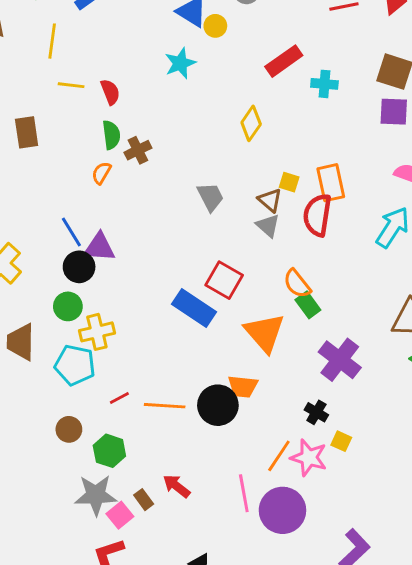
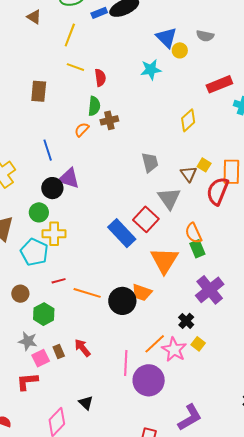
gray triangle: (268, 226) -> (169, 198), moved, size x1.4
blue line: (71, 232) -> (48, 150), moved
gray star: (96, 495) -> (28, 341), size x0.7

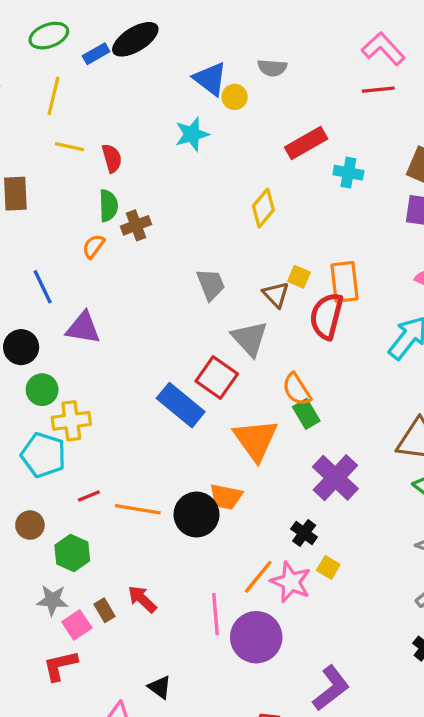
black circle: (52, 188) -> (21, 347), moved

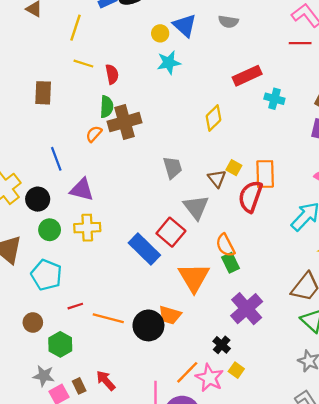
yellow circle: (235, 97) -> (160, 33), moved
brown cross: (136, 225) -> (125, 122), size x1.6
yellow cross: (71, 421) -> (87, 228), moved

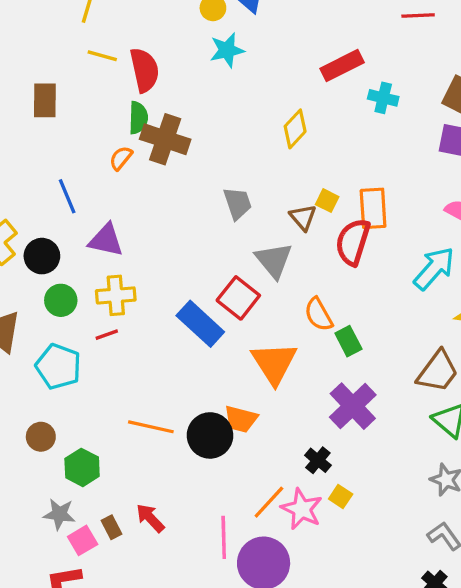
red semicircle: (112, 74) -> (144, 70), size x1.5
brown cross: (125, 122) -> (165, 139), turned 36
green rectangle: (231, 263) -> (348, 341), moved
red line: (75, 306) -> (107, 335), moved

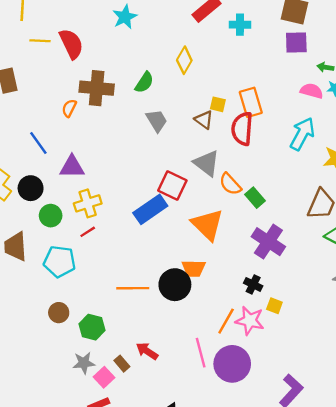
green semicircle: (138, 118) -> (144, 82), moved, turned 45
gray triangle: (274, 260) -> (207, 163), moved
blue rectangle: (200, 324) -> (150, 209), turned -64

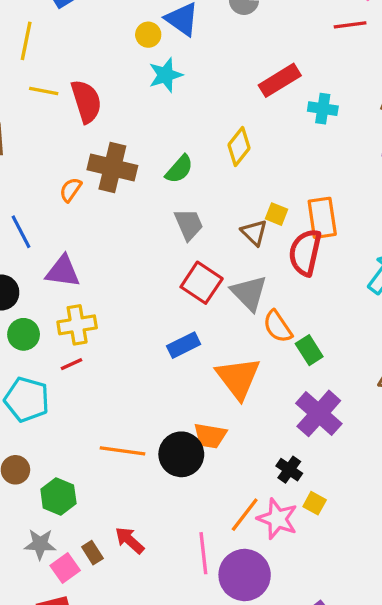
red square: (172, 186) -> (202, 283), moved
blue rectangle: (150, 209) -> (184, 345), moved, size x0.7

